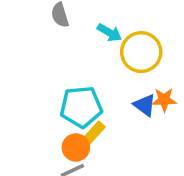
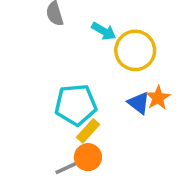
orange star: (164, 100) -> (158, 98), turned -30
orange circle: (76, 147) -> (88, 157), moved

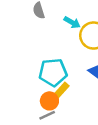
orange circle: (88, 157) -> (49, 101), moved

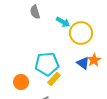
orange circle: (49, 101) -> (21, 82), moved

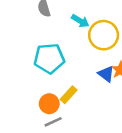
cyan pentagon: (47, 64) -> (49, 58), moved
orange circle: (21, 82) -> (49, 104), moved

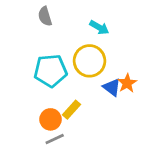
cyan arrow: (80, 21) -> (99, 27), moved
yellow circle: (104, 35) -> (90, 61), moved

